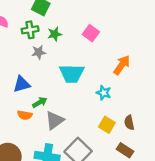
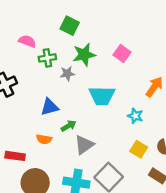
green cross: (30, 30) -> (47, 58), moved
green star: (55, 34) -> (84, 55), size x1.5
orange semicircle: (25, 115) -> (44, 139), moved

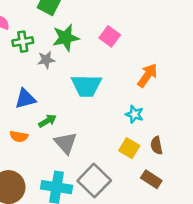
cyan star: (135, 116) -> (134, 114), moved
gray triangle: (84, 145) -> (66, 143), turned -35

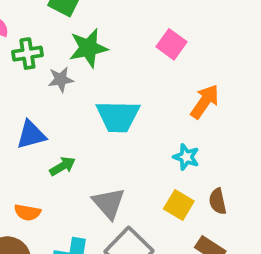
pink square: (110, 36) -> (171, 44), moved
orange semicircle: (19, 136) -> (27, 212), moved
gray triangle: (66, 143) -> (109, 203), moved

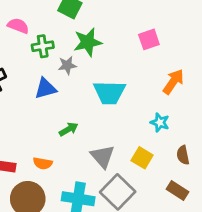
pink square: (171, 44) -> (149, 39), turned 35
blue triangle: (31, 135) -> (45, 88), moved
yellow square: (179, 205) -> (142, 158), moved

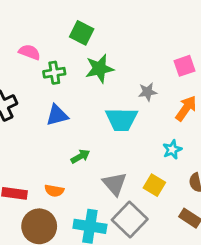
pink square: (149, 39) -> (185, 66), moved
gray star: (67, 65) -> (148, 92), moved
cyan star: (160, 122) -> (172, 150), turned 30

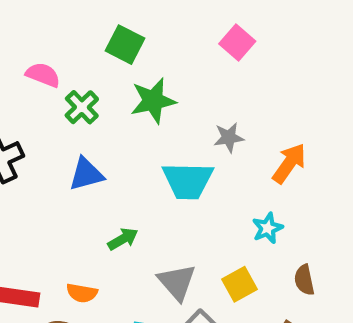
pink square: (185, 66) -> (237, 42), moved, turned -30
green cross: (54, 73) -> (82, 107), turned -35
yellow square: (154, 185) -> (239, 284), turned 30

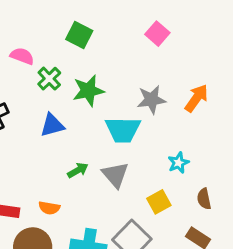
green star: (153, 101) -> (88, 91), moved
gray star: (229, 137) -> (151, 100), size x1.4
orange arrow: (289, 163) -> (196, 98), moved
gray triangle: (177, 282) -> (115, 175), moved

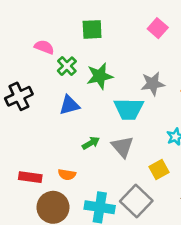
green square: (79, 35) -> (92, 29), turned -30

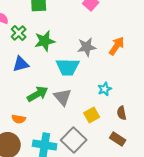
green arrow: (91, 143) -> (38, 94), size x1.5

